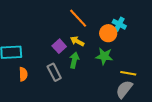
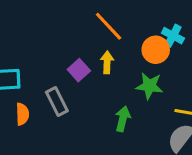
yellow arrow: (77, 41) -> (107, 62), turned 64
green arrow: (74, 60) -> (123, 119), moved
gray rectangle: (54, 72) -> (57, 102), moved

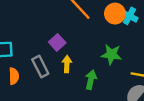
orange circle: (156, 50) -> (115, 14), moved
yellow arrow: (107, 62) -> (67, 64), moved

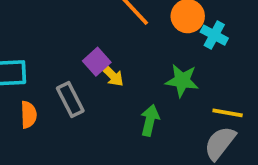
cyan cross: (129, 16) -> (214, 35), moved
yellow arrow: (67, 64) -> (112, 75), moved, turned 133

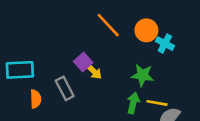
yellow line: (228, 113) -> (157, 103), moved
green arrow: (150, 120) -> (133, 103), moved

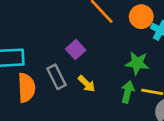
yellow arrow: (94, 71) -> (87, 84), moved
orange semicircle: (36, 99) -> (26, 88), size x1.5

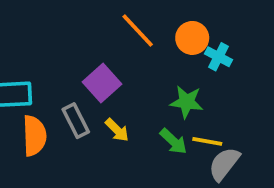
purple square: (76, 49) -> (102, 83), size x1.4
green arrow: (128, 92) -> (173, 141), turned 120

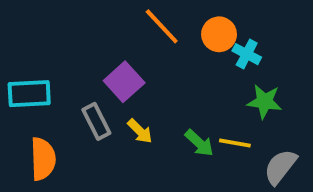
green star: (187, 102) -> (265, 102), moved
orange semicircle: (34, 136) -> (43, 159), moved
gray semicircle: (224, 164) -> (280, 167), moved

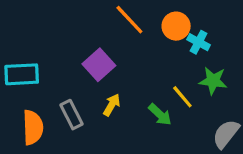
gray rectangle: (96, 121) -> (71, 115), moved
yellow arrow: (140, 131) -> (112, 105), turned -105
yellow line: (235, 143) -> (182, 97), moved, turned 40

